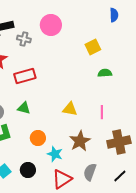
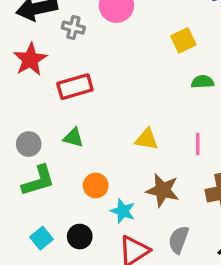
brown star: (80, 141) -> (163, 190), turned -30

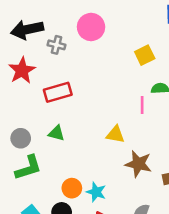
pink line: (198, 144) -> (142, 105), moved
orange circle: (96, 185) -> (72, 188), moved
brown star: (163, 190) -> (138, 164), moved

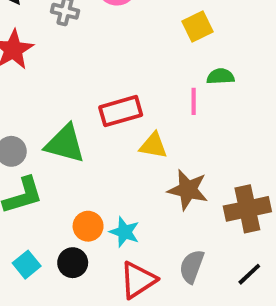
red rectangle: (58, 92) -> (121, 111), moved
green triangle: (56, 133) -> (65, 144), size x1.6

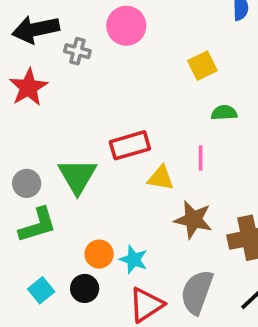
pink line: (194, 101) -> (201, 158), moved
green triangle: (65, 144) -> (77, 176), turned 45
gray semicircle: (192, 267) -> (197, 292), size x1.4

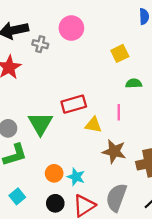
black circle: (85, 288) -> (55, 203), moved

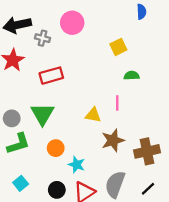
red rectangle: (74, 104) -> (51, 76), moved
brown star: (114, 151) -> (113, 140), turned -30
orange circle: (54, 173) -> (56, 148), moved

